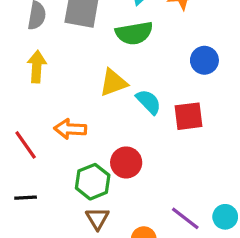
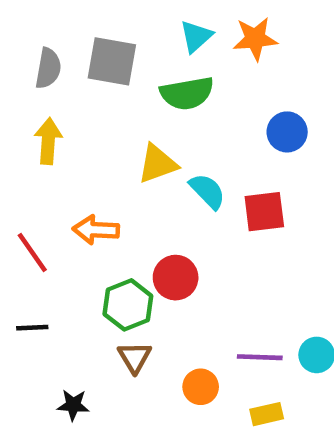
purple line: (185, 218) -> (260, 357), turned -36

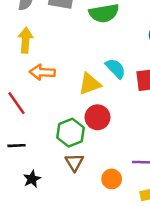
yellow triangle: (157, 164) -> (90, 84), moved
orange arrow: (96, 230) -> (42, 72), moved
black star: (73, 405) -> (32, 179), moved, turned -30

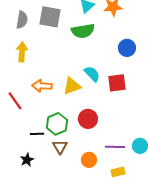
orange arrow: (42, 72) -> (42, 86), moved
red circle: (97, 117) -> (88, 119), moved
black line: (17, 146) -> (37, 134), moved

